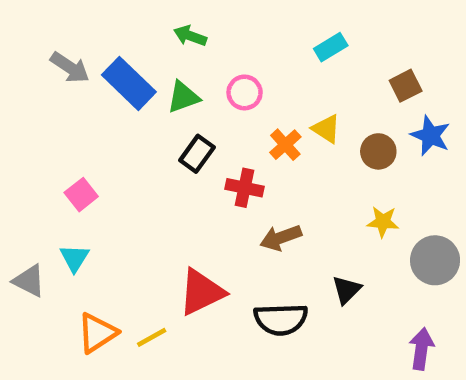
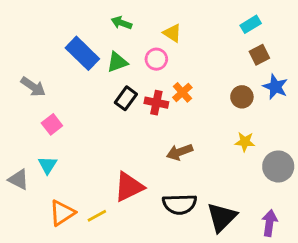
cyan rectangle: (331, 47) -> (251, 24), moved
gray arrow: (70, 68) -> (33, 87), moved
yellow triangle: (326, 129) -> (172, 33), moved
red cross: (245, 188) -> (156, 103), moved
black triangle: (347, 290) -> (222, 217), moved, size x1.6

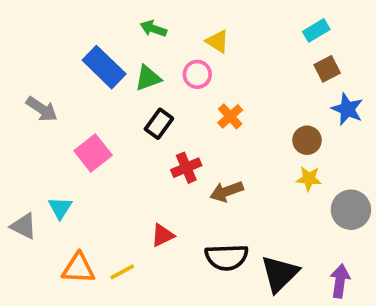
brown circle: (242, 97) -> (307, 140), moved
red cross: (156, 103) -> (186, 168), moved, turned -35
pink square: (52, 124) -> (93, 153), moved, size x1.4
red triangle: (129, 187) -> (163, 235), size x0.6
orange triangle: (62, 213) -> (78, 268), turned 36

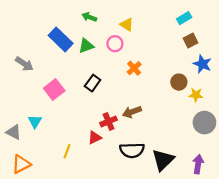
black rectangle: (159, 124) -> (93, 83), moved
red cross: (186, 168) -> (109, 121), moved
yellow star: (309, 179) -> (196, 95), moved
orange triangle: (78, 268) -> (21, 164), moved, turned -30
yellow line: (122, 272) -> (67, 151), moved, turned -40

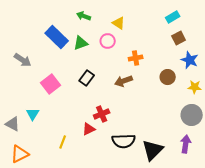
orange cross: (134, 68) -> (136, 58), moved, turned 32
yellow star: (196, 95) -> (195, 87), moved
brown arrow: (132, 112) -> (124, 81), moved
purple arrow: (198, 164) -> (186, 144), moved

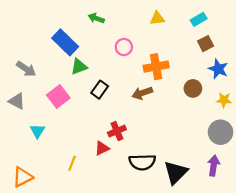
yellow triangle: (119, 23) -> (157, 18), moved, turned -40
green triangle: (81, 43) -> (79, 67), moved
orange cross: (136, 58) -> (156, 67), size x1.5
gray triangle: (13, 124) -> (17, 101), moved

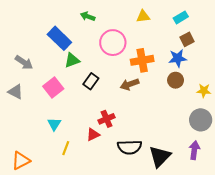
pink circle: (124, 47) -> (113, 43), size x1.6
blue star: (218, 69) -> (178, 58), moved, turned -30
cyan triangle: (38, 131) -> (54, 124), moved

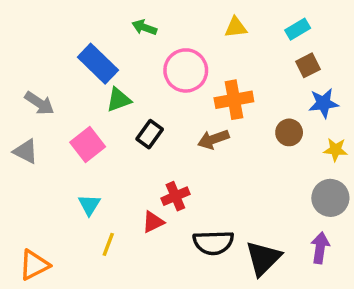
blue star: (178, 58) -> (323, 103), moved

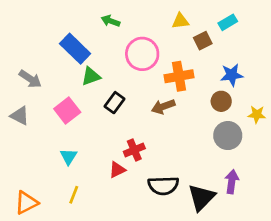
brown square: (308, 65) -> (203, 41), moved
blue star: (323, 103) -> (232, 75), moved
gray circle: (330, 198) -> (228, 136), moved
yellow line: (108, 244) -> (74, 195), moved
purple arrow: (320, 248) -> (232, 182), moved

